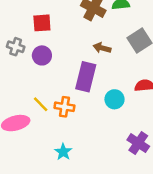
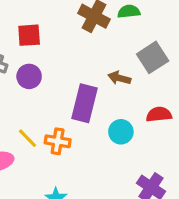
brown arrow: (102, 48) -> (119, 78), moved

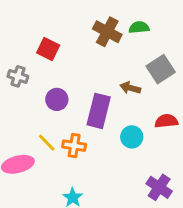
red square: (29, 35) -> (48, 49), turned 30
purple circle: (29, 76) -> (57, 99), moved

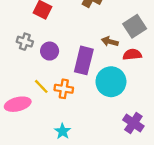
gray cross: (18, 76) -> (25, 42), moved
red semicircle: (166, 121) -> (132, 55), moved
cyan circle: (132, 137) -> (111, 82), size x1.6

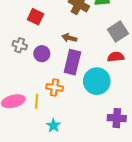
brown arrow: (110, 42) -> (69, 38), moved
yellow line: (41, 86) -> (37, 101), moved, turned 48
purple cross: (133, 123) -> (117, 118), turned -30

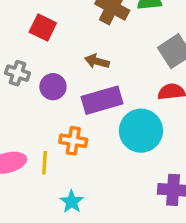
purple rectangle: (72, 62) -> (102, 100), turned 60

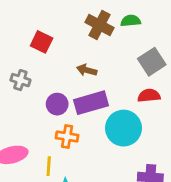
purple circle: (53, 87) -> (57, 104), moved
yellow line: (45, 163) -> (49, 166), moved

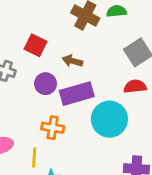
red square: (42, 42) -> (36, 45), moved
purple circle: (57, 104) -> (45, 84), moved

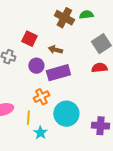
cyan circle: (109, 119) -> (66, 114), moved
orange cross: (53, 128) -> (41, 97), turned -35

